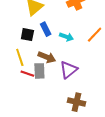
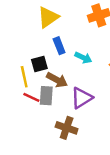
black square: (27, 35) -> (39, 64), moved, turned -32
brown cross: (76, 102) -> (67, 128), moved

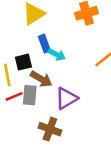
cyan arrow: (83, 58) -> (57, 55), moved
red line: (31, 97) -> (14, 96), turned -49

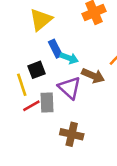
brown arrow: (41, 79) -> (93, 76), moved
purple triangle: (66, 98) -> (69, 88), moved, turned -40

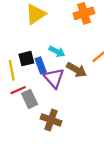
blue rectangle: (55, 49) -> (41, 65), moved
gray rectangle: (47, 102) -> (30, 99), moved, turned -30

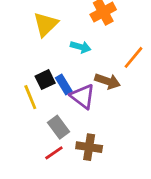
cyan arrow: (57, 51) -> (81, 47), moved
red line: (18, 90) -> (54, 153), moved

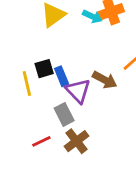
cyan arrow: (81, 47) -> (92, 17), moved
gray rectangle: (58, 127) -> (64, 114), moved
brown cross: (89, 147) -> (76, 141), turned 35

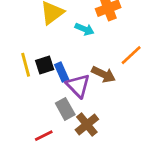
cyan arrow: (92, 17) -> (85, 29), moved
yellow line: (27, 83) -> (26, 65), moved
brown cross: (76, 141) -> (87, 124), moved

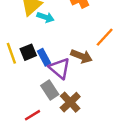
cyan arrow: (85, 29) -> (46, 17), moved

